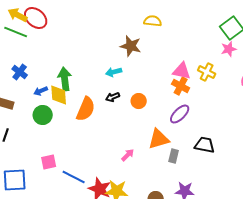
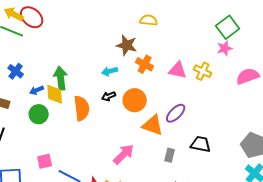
orange cross: (181, 86) -> (145, 64), moved
orange circle: (139, 101) -> (135, 100), size x1.5
orange semicircle: (86, 109) -> (82, 108), turned -30
orange triangle: (159, 139) -> (153, 125), moved, turned 35
pink arrow: (128, 155) -> (124, 154), size x1.6

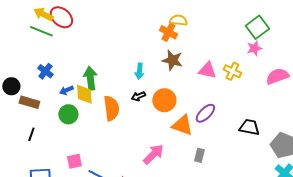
brown star: (127, 45) -> (172, 60), moved
orange cross: (145, 64) -> (168, 32), moved
cyan arrow: (110, 71) -> (139, 71), turned -70
black trapezoid: (201, 144) -> (249, 127), moved

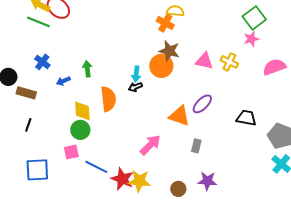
cyan arrow: (139, 71) -> (136, 74), moved
green arrow: (90, 78) -> (87, 69), size x0.7
yellow diamond: (84, 94) -> (82, 111), moved
orange circle: (164, 100) -> (161, 66), moved
green circle: (68, 114) -> (80, 130), moved

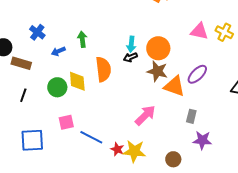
brown star: (169, 51) -> (157, 71), moved
orange circle: (161, 66) -> (158, 48), moved
green circle: (80, 130) -> (57, 87), moved
red star: (122, 179) -> (117, 149), size x0.6
purple star: (207, 181) -> (202, 140), moved

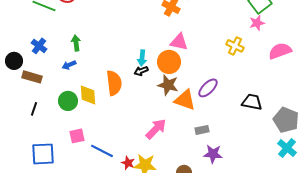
pink triangle: (199, 31) -> (179, 42), moved
blue cross: (37, 32) -> (39, 46), moved
green arrow: (82, 39) -> (76, 43), moved
gray rectangle: (191, 116) -> (202, 130), turned 64

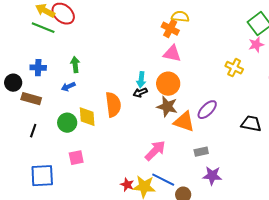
pink triangle: (179, 42) -> (172, 54), moved
blue cross: (39, 46) -> (38, 68), turned -35
blue line: (102, 151) -> (163, 180), moved

